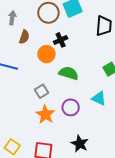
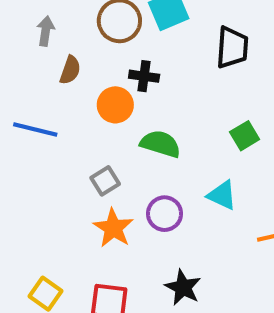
black cross: (61, 40) -> (144, 76), turned 32

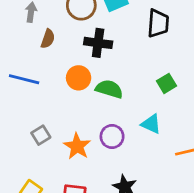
black cross: (144, 76) -> (98, 43), size x1.4
orange circle: (115, 105) -> (79, 78), moved
gray square: (105, 181) -> (41, 135), moved

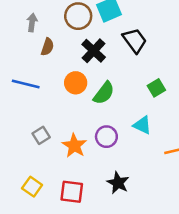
black trapezoid: (158, 23) -> (135, 40), moved, turned -40
black cross: (98, 43) -> (94, 51), turned 35
green semicircle: (109, 89) -> (104, 93), turned 110

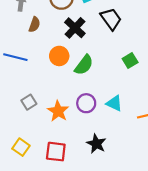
cyan triangle: (142, 125) -> (114, 103), moved

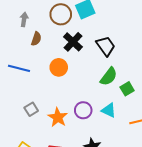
black trapezoid: (111, 19) -> (106, 46), moved
green square: (130, 60) -> (127, 89), moved
green semicircle: (84, 65) -> (109, 77), moved

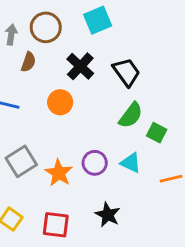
brown circle: (61, 14) -> (46, 27), moved
green square: (127, 89) -> (157, 133), turned -32
gray square: (31, 109) -> (21, 161), size x1.5

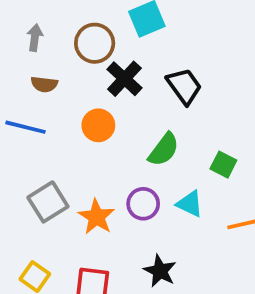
brown circle: (46, 27) -> (95, 43), moved
brown semicircle: (28, 62) -> (44, 84), moved, turned 78
green semicircle: (131, 115) -> (164, 150), moved

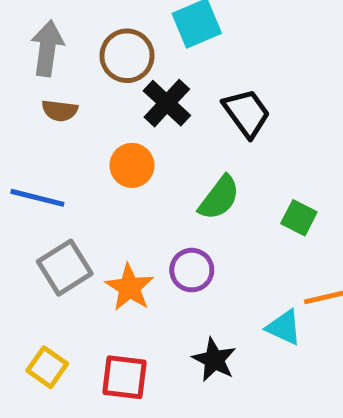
gray arrow: (35, 38) -> (47, 48), size x1.5
blue line: (26, 127) -> (37, 198), moved
cyan triangle: (190, 204) -> (284, 327), moved

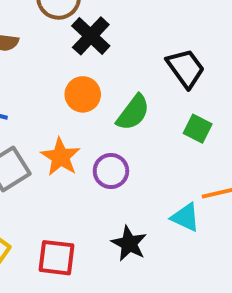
black trapezoid: (247, 113) -> (186, 68), moved
orange circle: (132, 165) -> (83, 94), moved
orange star: (129, 287) -> (61, 157), moved

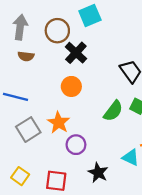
green semicircle: (133, 113) -> (113, 111), moved
purple circle: (111, 171) -> (76, 145), moved

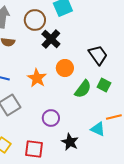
orange circle: (71, 86) -> (65, 68), moved
orange star: (59, 123) -> (37, 78), moved

